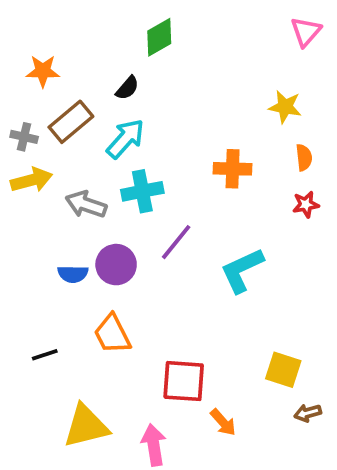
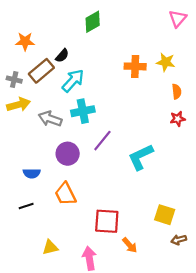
black semicircle: (127, 88) -> (62, 56), moved
orange cross: (233, 169) -> (135, 66), moved
blue semicircle: (73, 274) -> (32, 173), moved
yellow triangle: (86, 426) -> (50, 247), size x0.6

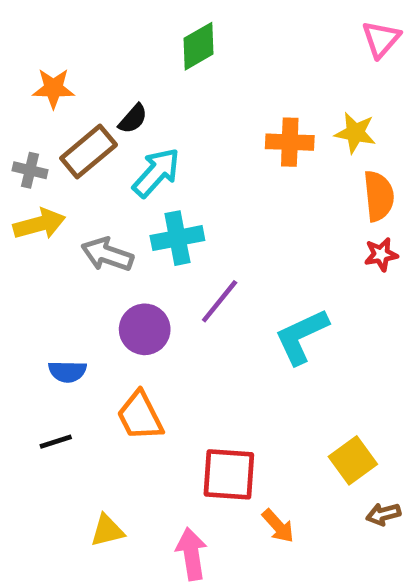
orange semicircle: (177, 92) -> (379, 196), size x1.5
yellow square: (165, 215) -> (353, 460), turned 36

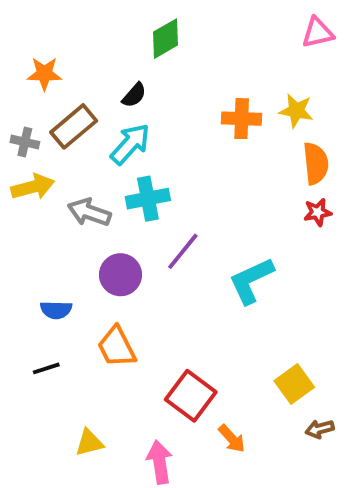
pink triangle: (381, 39) -> (318, 33), turned 36
black semicircle: (133, 119) -> (134, 95), moved
red square: (229, 474) -> (191, 396), turned 33

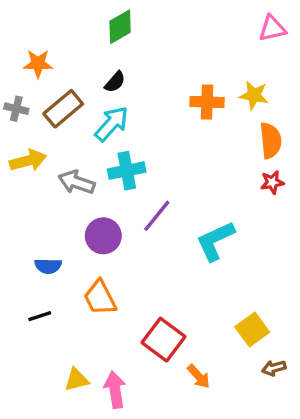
green diamond: (165, 39) -> (120, 27), moved
gray cross: (25, 142) -> (16, 109), moved
pink arrow: (160, 462) -> (115, 390), moved

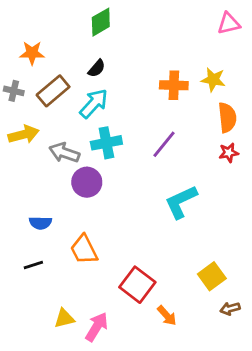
purple line: (157, 216) -> (164, 144), moved
purple circle: (103, 236) -> (87, 182), moved
pink arrow: (115, 390) -> (97, 327), turned 40

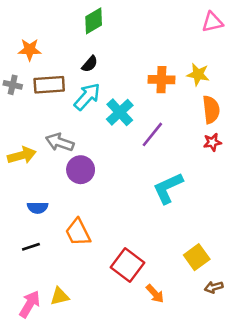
brown rectangle: (53, 91) -> (49, 85), turned 36
yellow arrow: (24, 134) -> (22, 155), moved
cyan cross: (106, 143) -> (120, 112), moved, turned -32
pink arrow: (97, 327) -> (30, 304), moved

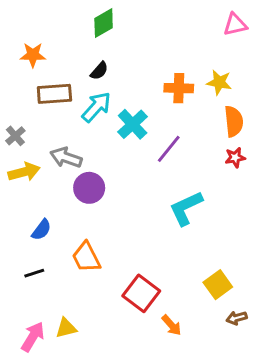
gray cross: (13, 85) -> (15, 136), moved, turned 36
blue semicircle: (37, 208) -> (41, 230), turned -54

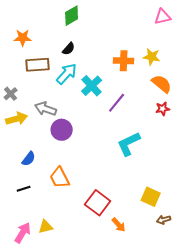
orange semicircle: (234, 121) -> (162, 84), turned -45
yellow square: (218, 285) -> (151, 197), turned -30

